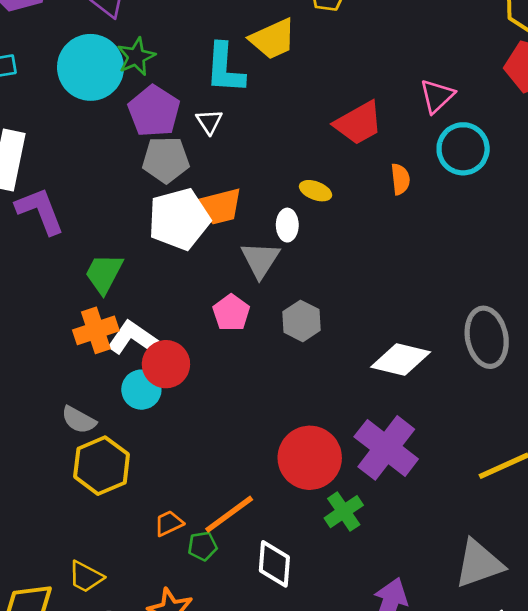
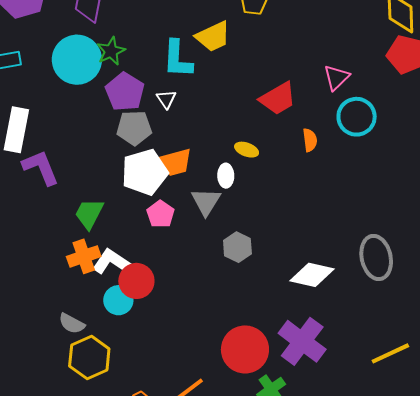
pink pentagon: (231, 313) -> (160, 214), moved

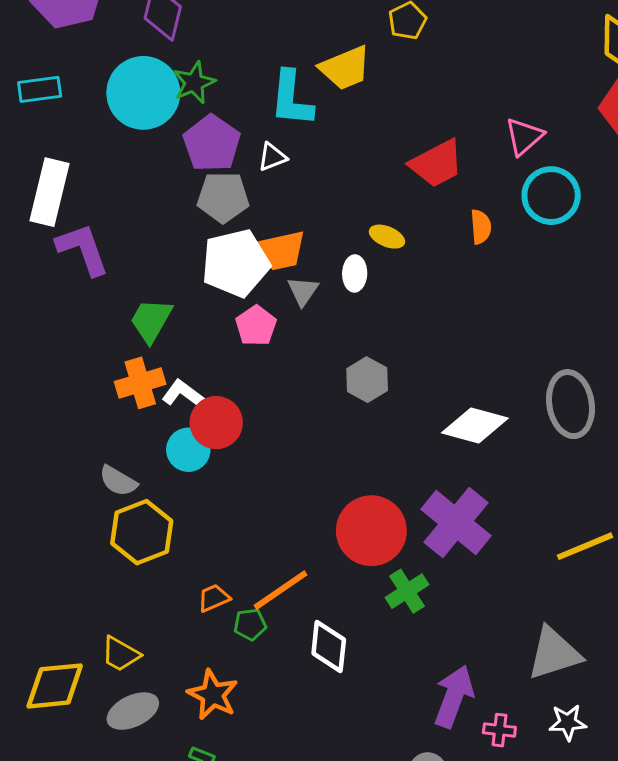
white triangle: (166, 99) -> (272, 157), turned 40
gray triangle: (206, 202) -> (303, 291), moved, size x0.7
white L-shape: (113, 262) -> (183, 394), size x0.7

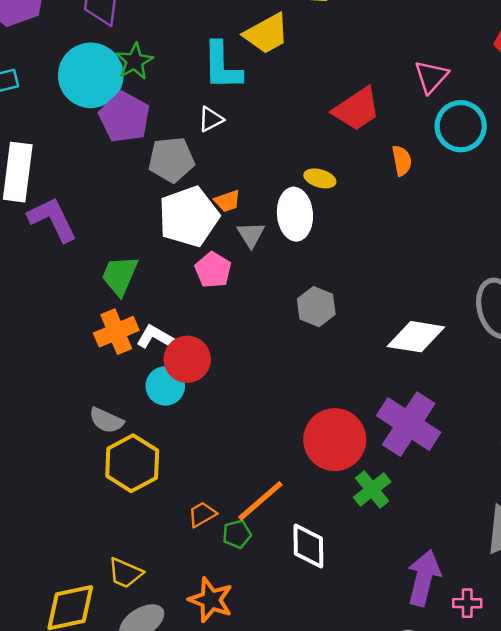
purple pentagon: (212, 143) -> (125, 117), moved
orange trapezoid: (281, 250) -> (227, 201), size x0.6
white ellipse: (355, 273) -> (295, 214), size x1.6

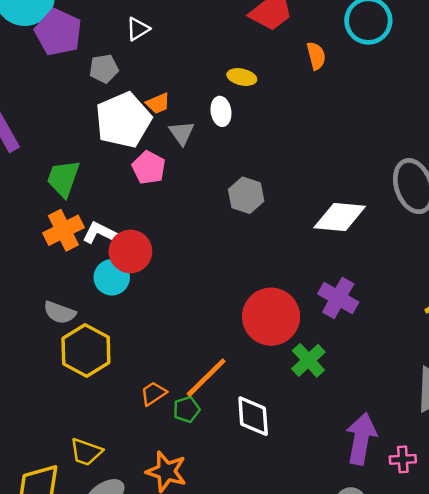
gray pentagon: (171, 160) -> (104, 69), size x0.7
white ellipse: (295, 214) -> (221, 111), size x0.6
purple cross: (409, 424) -> (338, 298), size x0.7

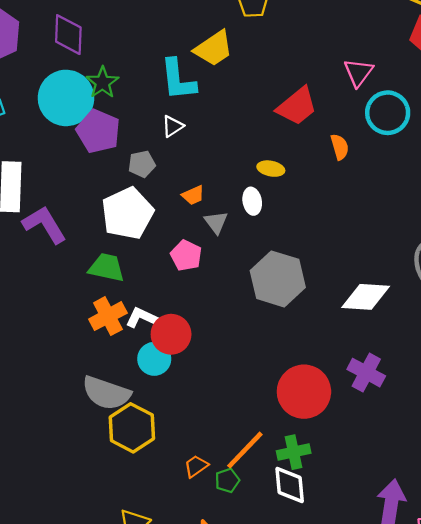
white pentagon: (123, 120) -> (127, 213), moved
green trapezoid: (63, 178) -> (107, 268), turned 84
gray hexagon: (246, 195) -> (278, 279), size x1.6
gray semicircle: (60, 313) -> (106, 393), size x1.6
green cross: (308, 360) -> (294, 452), moved, turned 32

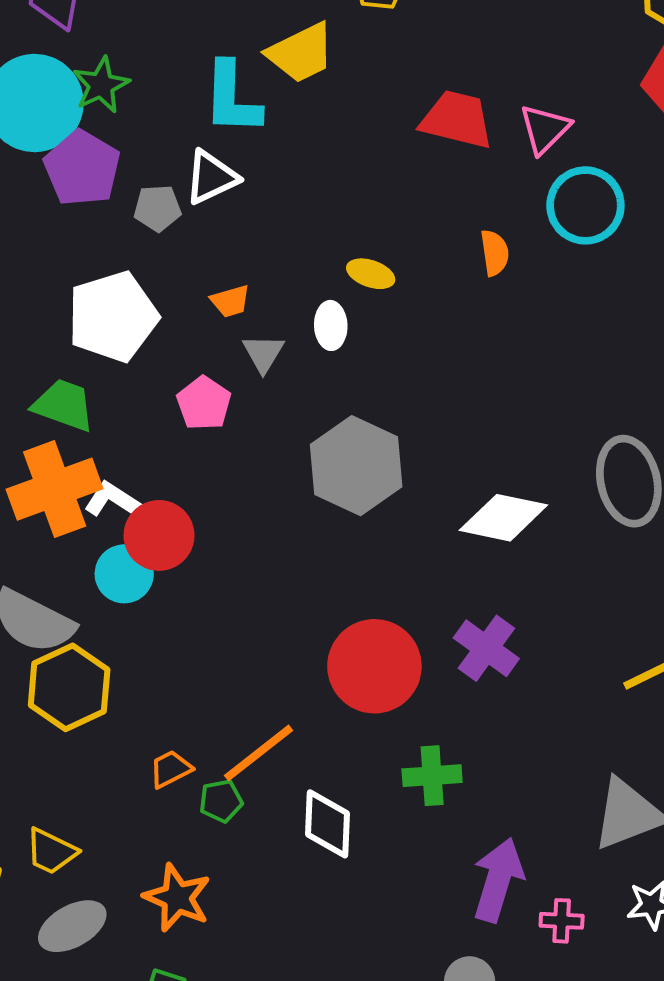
red trapezoid: (297, 106) -> (457, 119), moved, turned -135
white triangle: (173, 126) -> (211, 177), size x1.4
gray pentagon: (142, 164) -> (157, 208), moved
orange cross: (108, 316) -> (55, 489), size x1.4
green cross: (294, 452) -> (432, 776), moved

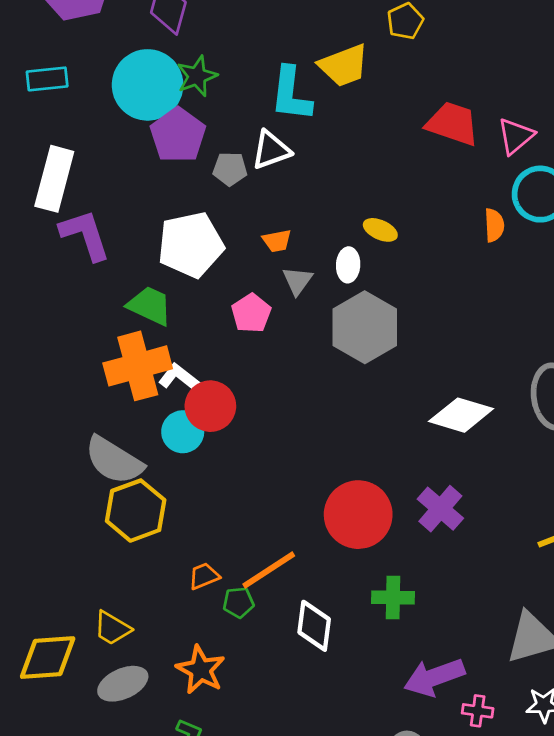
orange semicircle: (495, 253) -> (494, 225), moved
gray hexagon: (356, 466) -> (365, 327), moved
purple arrow: (498, 880) -> (434, 677), turned -132

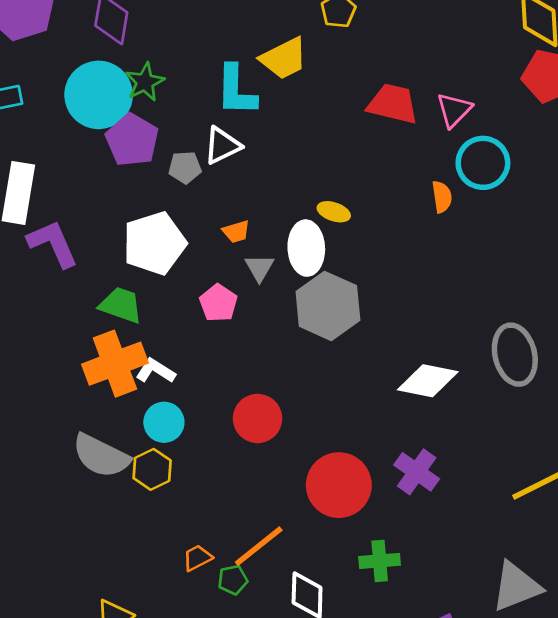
white ellipse: (348, 265) -> (306, 248), size x1.6
red circle: (210, 406) -> (258, 418), moved
yellow hexagon: (136, 511) -> (152, 469), moved, size x0.7

